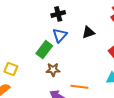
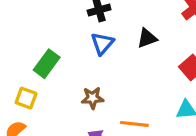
green rectangle: (44, 50) -> (47, 64), moved

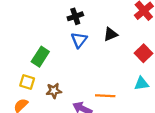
brown star: (93, 98) -> (54, 91), moved

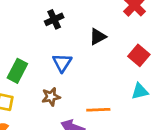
blue triangle: (79, 40) -> (62, 63), moved
brown star: (54, 91) -> (51, 97), moved

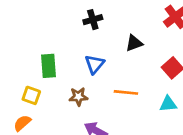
green rectangle: (17, 71) -> (49, 66), turned -40
orange line: (98, 110) -> (126, 92), moved

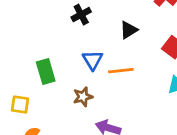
orange line: (126, 92) -> (121, 71), moved
yellow square: (31, 95) -> (20, 105), moved

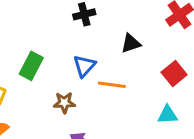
green rectangle: (46, 71) -> (31, 66), turned 30

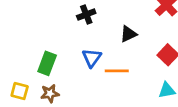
brown star: (64, 103) -> (50, 94), moved

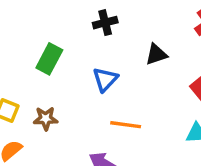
green rectangle: (47, 63) -> (49, 59), moved
orange line: (117, 71) -> (126, 125), moved

